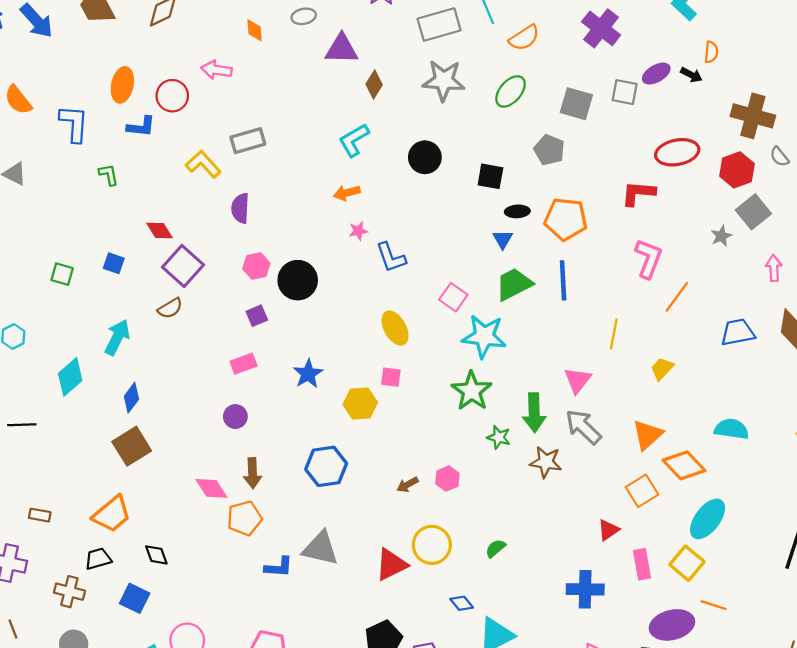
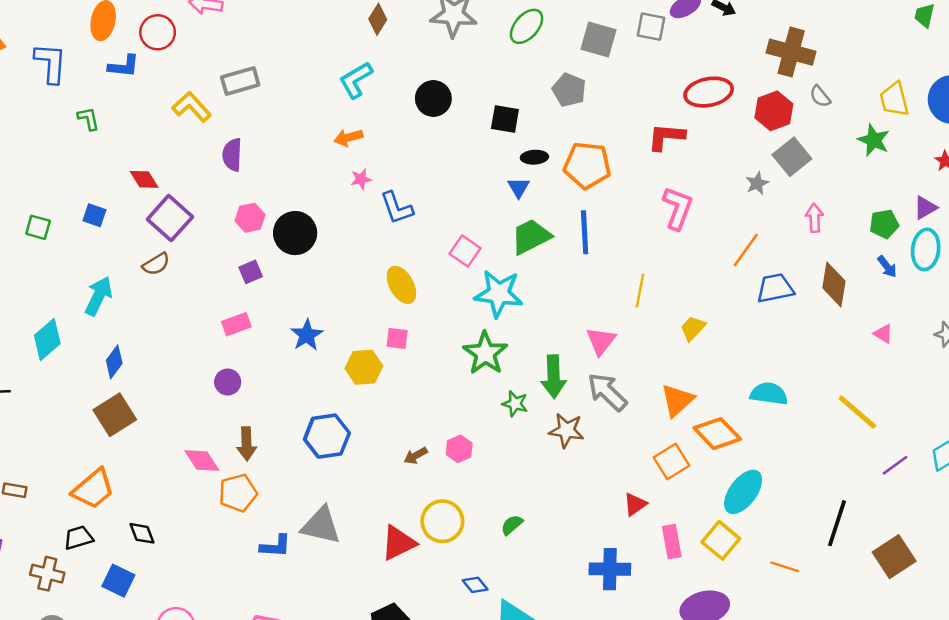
orange line: (677, 297) -> (746, 250), moved
orange line: (714, 605) -> (785, 567), moved

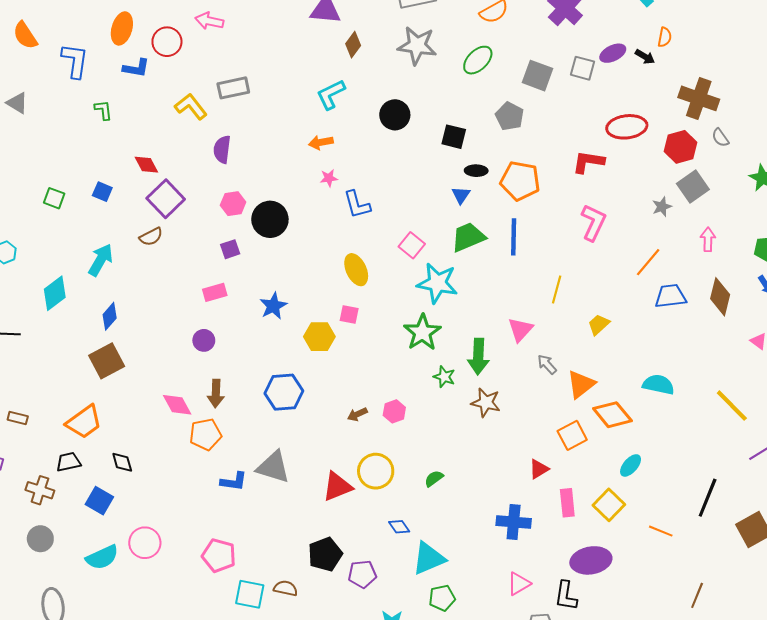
gray arrow: (607, 392) -> (547, 364), moved, size x0.6
cyan ellipse: (743, 492) -> (631, 465), size x0.6

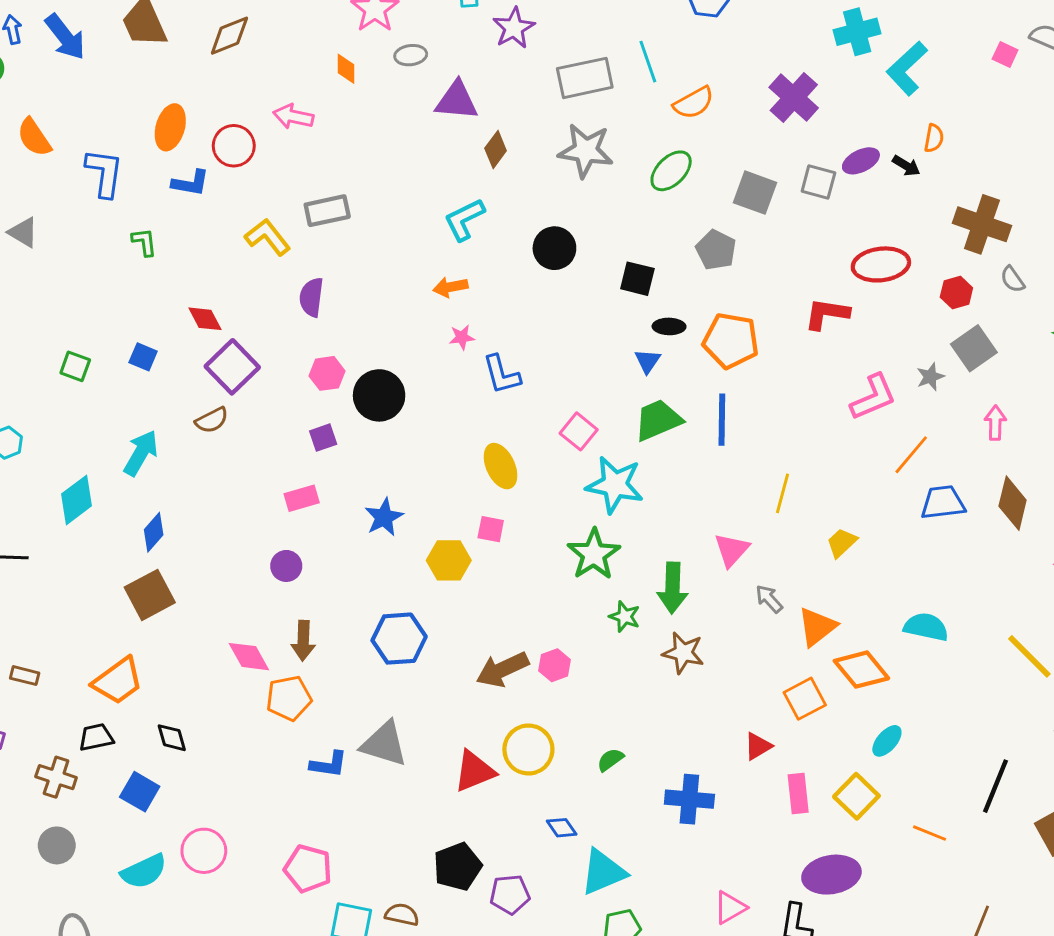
red hexagon: (681, 147) -> (956, 292), size x0.7
pink L-shape: (593, 223) -> (873, 397), moved, turned 42
brown arrow: (357, 414) -> (502, 669), size x1.8
blue cross: (514, 522) -> (689, 799), moved

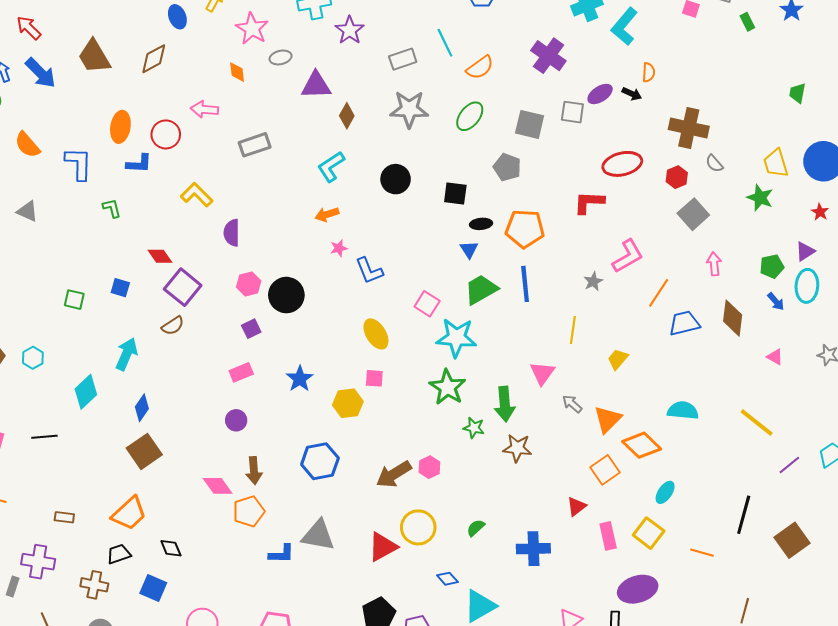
gray rectangle: (585, 78) -> (403, 59), size x0.7
gray rectangle: (327, 211) -> (255, 145), moved
gray star: (930, 377) -> (593, 281), moved

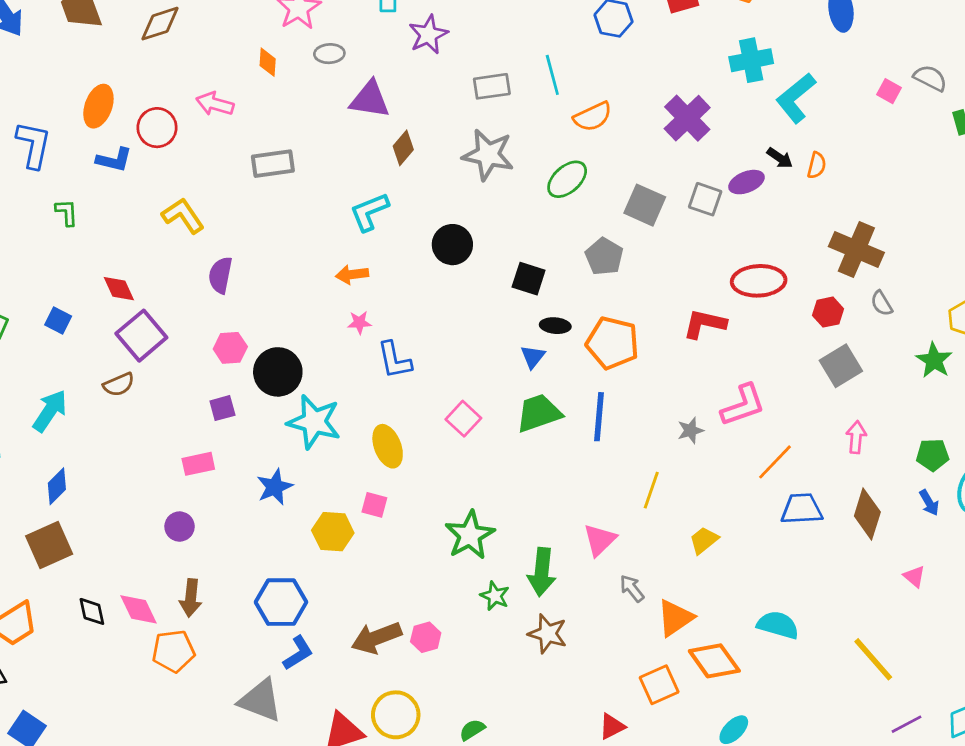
black arrow: (632, 94) -> (780, 158), moved
cyan star: (456, 338) -> (314, 422), moved
black diamond: (171, 548) -> (92, 611), moved
blue L-shape: (281, 554) -> (298, 653), moved, turned -44

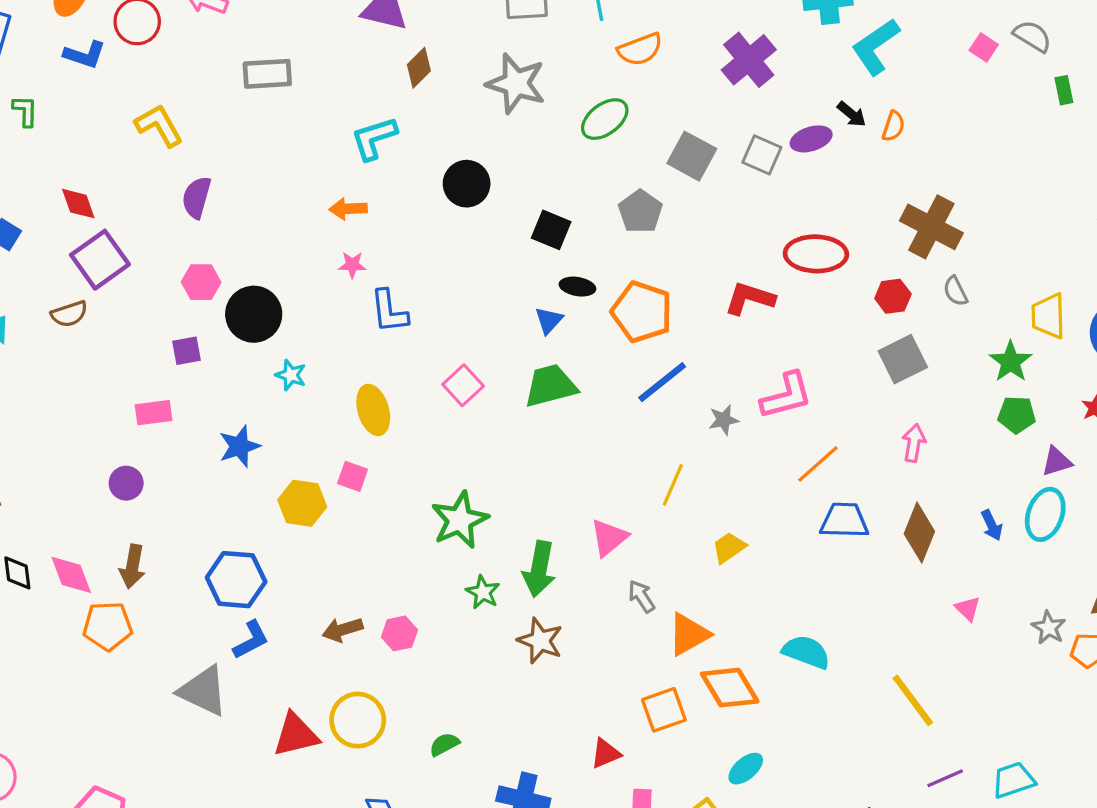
blue line: (599, 417) -> (662, 382), moved, turned 42
cyan star: (314, 422) -> (291, 375), size x0.5
green pentagon: (933, 455) -> (1017, 415), moved
brown arrow: (376, 638) -> (343, 630), size x0.7

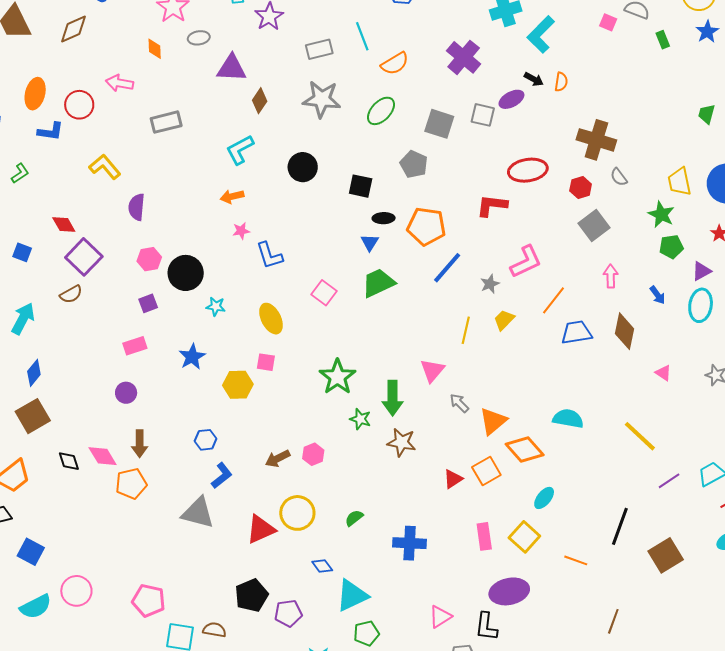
green L-shape: (25, 111) -> (20, 173), turned 65
blue arrow: (992, 525) -> (657, 295), moved
yellow trapezoid: (729, 548) -> (504, 320), moved
blue hexagon: (236, 580) -> (206, 440), size x0.6
red triangle: (606, 753) -> (453, 479), moved

